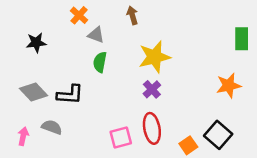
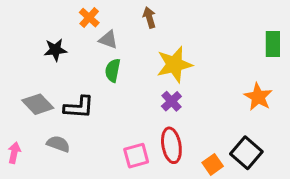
black star: (36, 43) -> (55, 50), moved
orange star: (229, 86) -> (258, 97), turned -30
pink arrow: (23, 136) -> (14, 153), moved

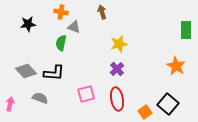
orange cross: (89, 18) -> (61, 12), turned -32
black star: (55, 50) -> (28, 24), moved
yellow star: (174, 65) -> (119, 44), size x0.7
green semicircle: (113, 70) -> (61, 43), moved
pink square: (136, 156) -> (86, 94), moved

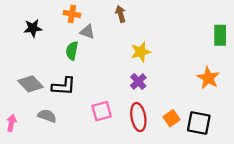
black square: (168, 104) -> (199, 123), turned -30
orange square: (145, 112) -> (172, 118), moved

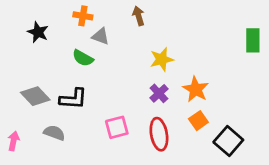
black star: (33, 28) -> (38, 32), turned 30
green semicircle: (72, 51) -> (83, 58), turned -72
orange star: (208, 78) -> (196, 89), moved
orange square: (172, 118) -> (198, 121), moved
black square: (199, 123) -> (228, 141), turned 30

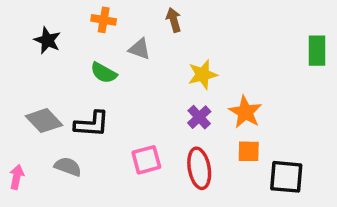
gray triangle: (101, 36) -> (139, 49), moved
orange square: (198, 121) -> (249, 151), turned 36
black square: (228, 141) -> (286, 177), turned -36

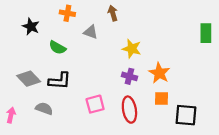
green semicircle: (104, 73) -> (57, 48), moved
yellow star: (203, 74) -> (132, 49), turned 30
purple cross: (199, 117) -> (129, 76), turned -32

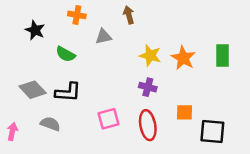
gray triangle: (91, 32) -> (103, 36), turned -32
green rectangle: (206, 33) -> (223, 55), moved
orange star: (159, 73) -> (183, 58), moved

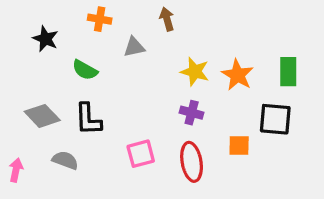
black L-shape: (68, 92) -> (88, 119), turned 84
black square: (212, 131) -> (275, 119), moved

